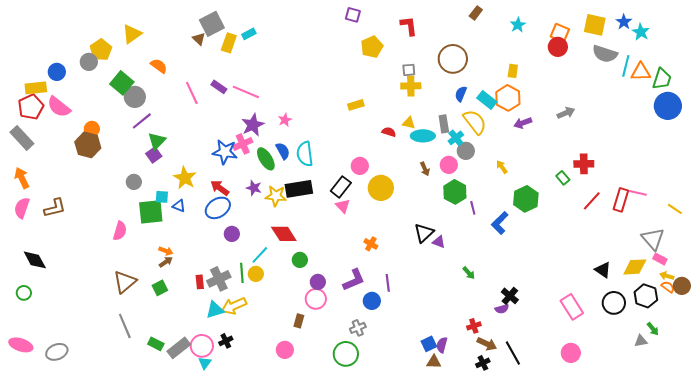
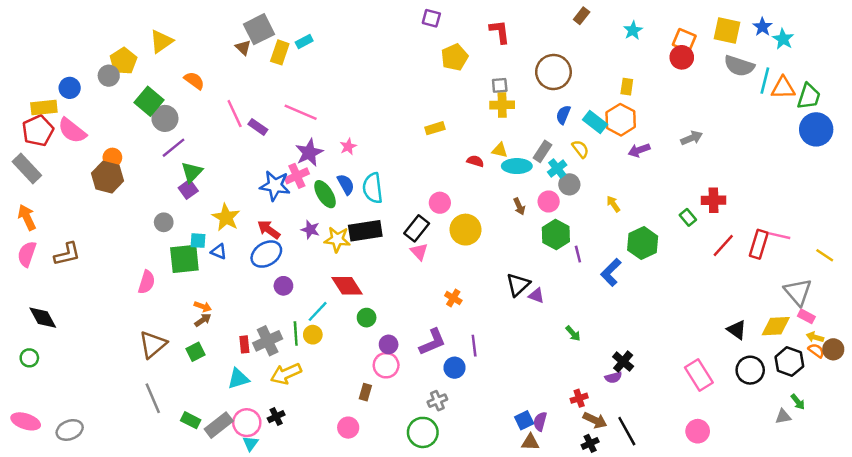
purple rectangle: (219, 87) -> (258, 127), moved
yellow semicircle: (475, 122) -> (580, 149), size x0.6
gray rectangle: (444, 124) -> (542, 151), turned 42
cyan triangle: (215, 310) -> (238, 379), moved

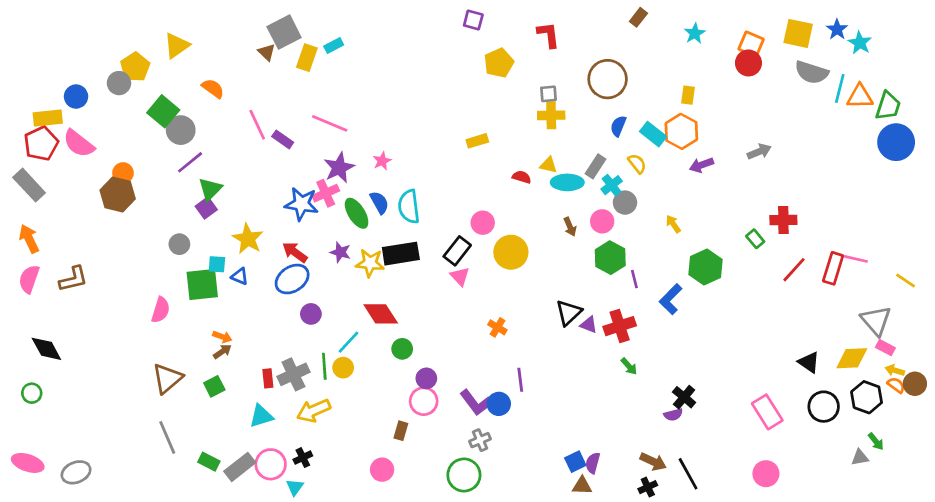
purple L-shape: (433, 342) -> (476, 403), moved, turned 76
red cross: (579, 398) -> (620, 326), moved, size x1.6
cyan triangle: (250, 443) -> (295, 487), moved

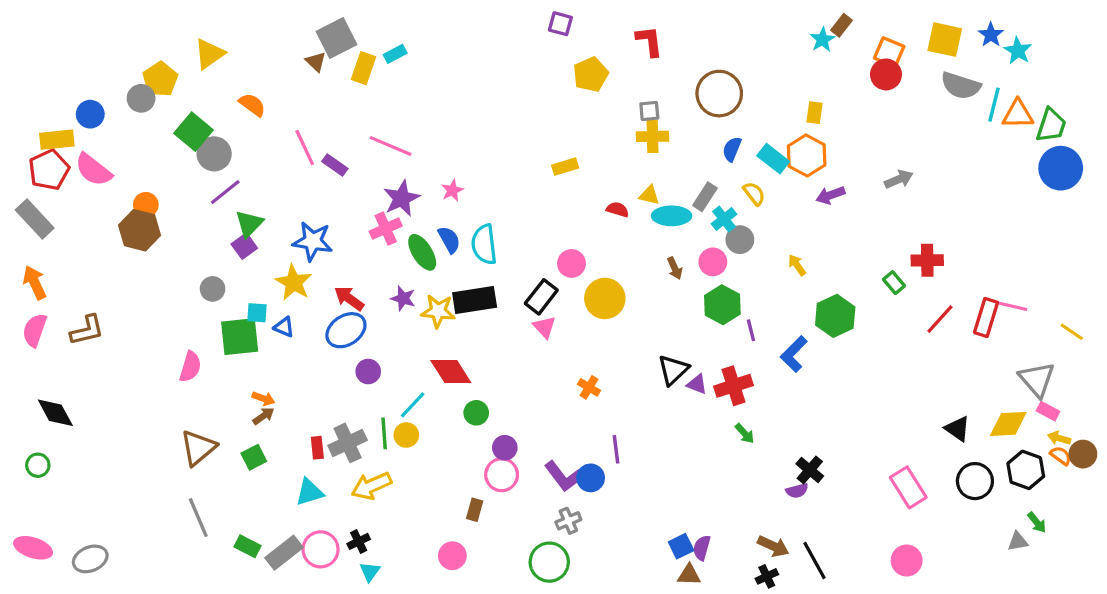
brown rectangle: (638, 17) -> (842, 25), moved
blue star: (302, 204) -> (313, 241), moved
cyan triangle: (295, 487) -> (370, 572), moved

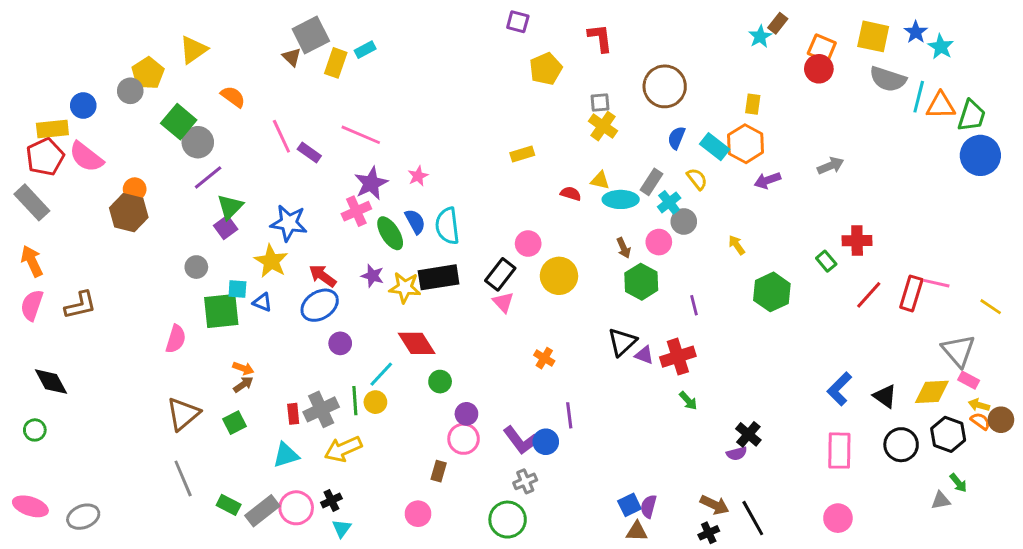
yellow cross: (652, 136) -> (603, 126), turned 36
green hexagon: (722, 305) -> (641, 282), moved
blue L-shape: (794, 354) -> (839, 389), moved
pink rectangle: (908, 487) -> (839, 451), turned 33

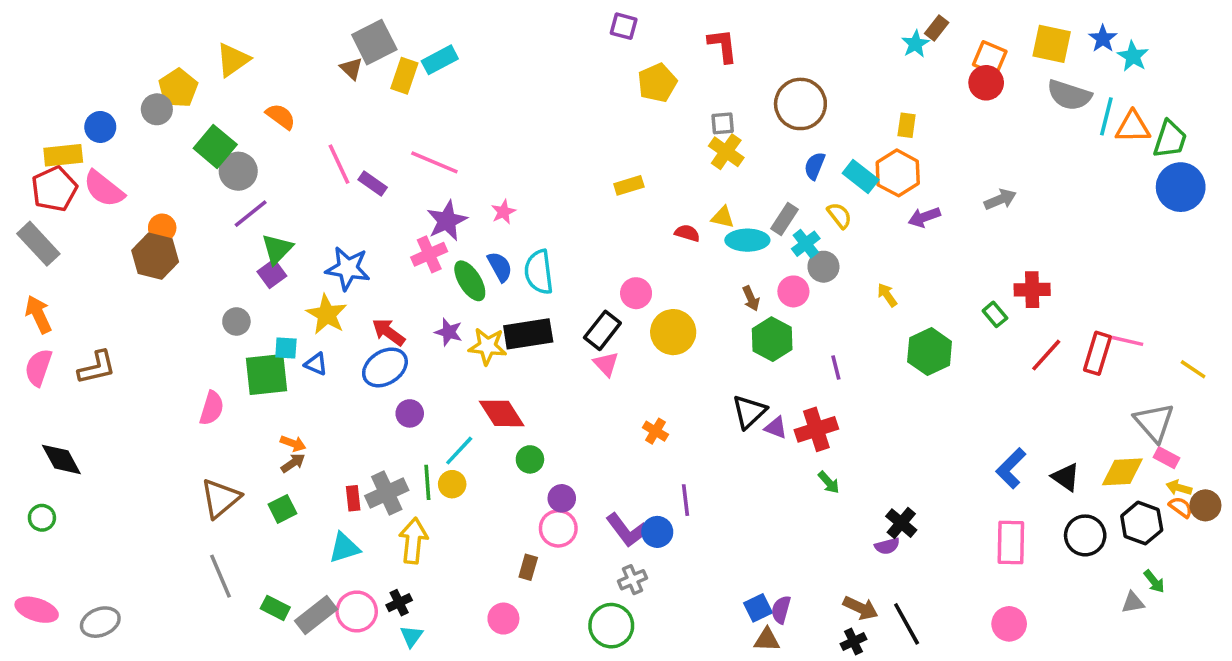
cyan rectangle: (365, 50) -> (440, 60), size x1.4
yellow arrow: (343, 449) -> (413, 541), turned 120

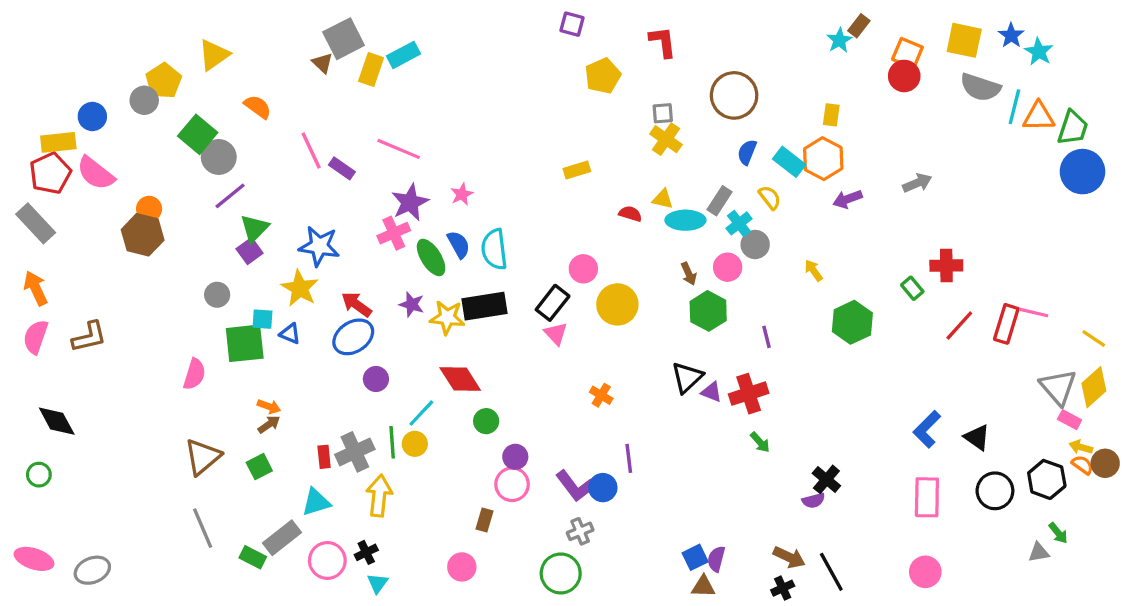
yellow diamond: (1122, 472) -> (1094, 387), moved, turned -39
gray rectangle: (316, 615) -> (282, 538), moved

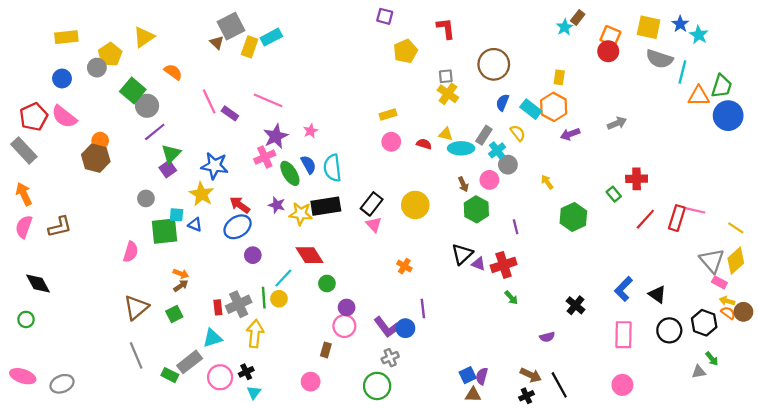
orange triangle: (1039, 116) -> (699, 96), moved
yellow rectangle: (58, 142) -> (66, 37), moved
pink circle: (583, 269) -> (391, 142), moved
black cross: (826, 479) -> (576, 305), moved

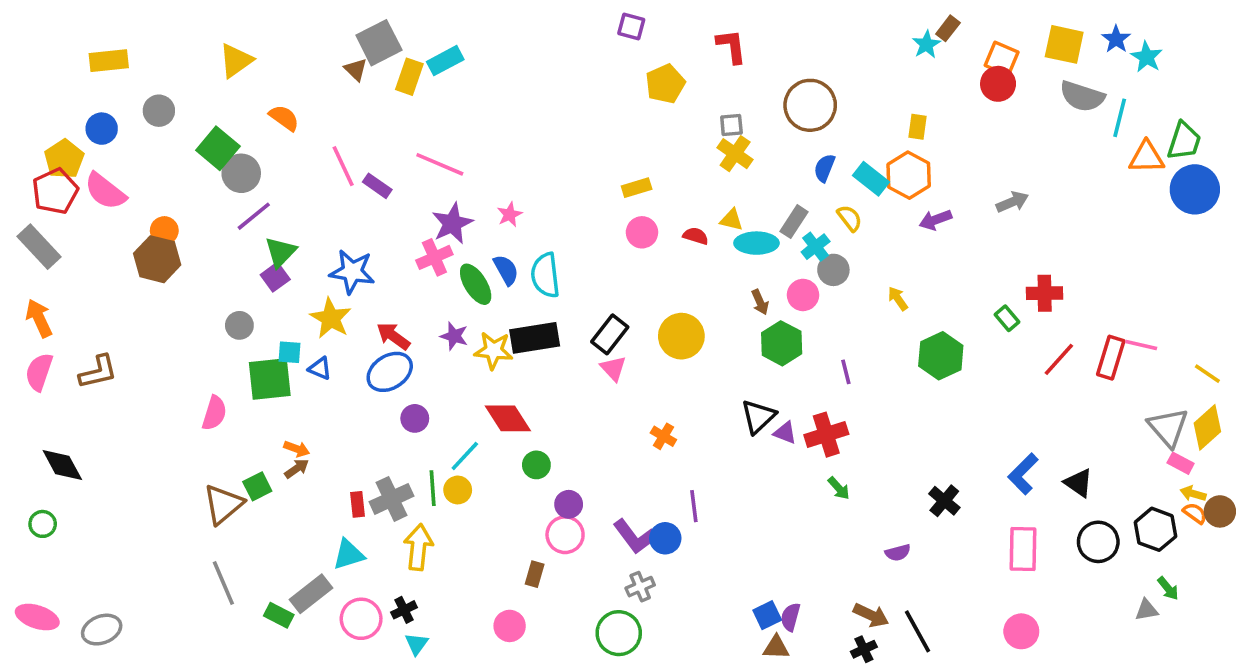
yellow pentagon: (110, 55) -> (64, 159), moved
green square: (174, 314) -> (257, 486), moved

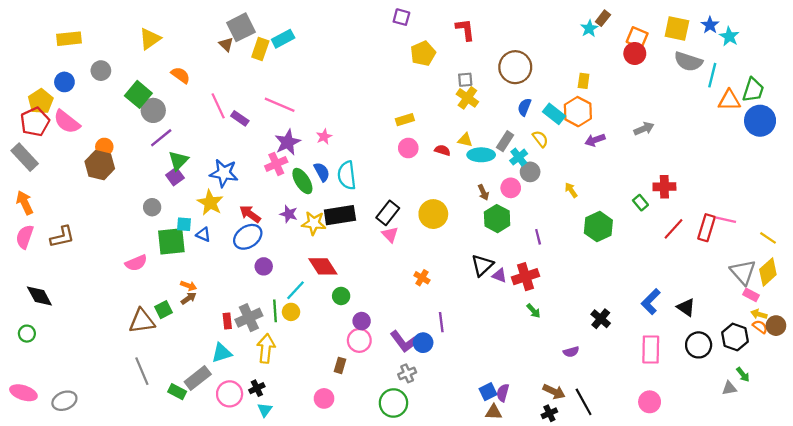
pink semicircle: (214, 413) -> (136, 263), turned 50
brown triangle: (223, 504) -> (142, 321), turned 32

